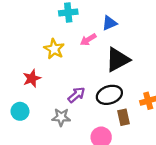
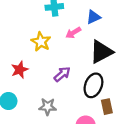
purple arrow: (76, 95) -> (62, 74), moved
black ellipse: (109, 95) -> (93, 85), turned -50

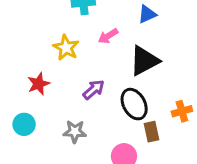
blue triangle: (93, 17) -> (147, 14), moved
black ellipse: (93, 85) -> (134, 104), turned -50

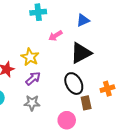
yellow star: (66, 48) -> (30, 57), moved
purple arrow: (94, 90) -> (33, 78), moved

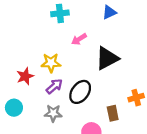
blue triangle: (83, 20) -> (109, 12), moved
yellow star: (30, 57) -> (51, 63), turned -30
black ellipse: (74, 84) -> (80, 92), moved, turned 65

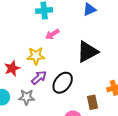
pink arrow: (79, 39) -> (52, 34), moved
gray star: (53, 113) -> (27, 97), moved

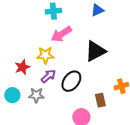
pink arrow: (52, 34) -> (61, 34), size x1.5

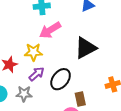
brown rectangle: (100, 100) -> (80, 99), moved

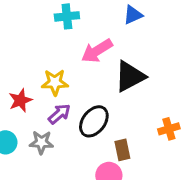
pink arrow: (50, 30) -> (97, 51), moved

